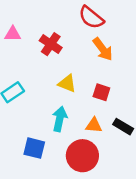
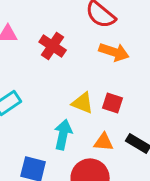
orange arrow: (103, 49) -> (114, 52), turned -35
yellow triangle: (67, 83) -> (83, 103), moved

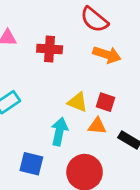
red cross: (53, 46) -> (50, 49), turned -30
orange triangle: (104, 142) -> (97, 126), moved

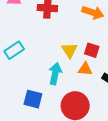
yellow triangle: (78, 102) -> (70, 50), turned 35

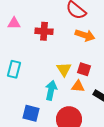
cyan rectangle: (14, 50) -> (14, 69), turned -42

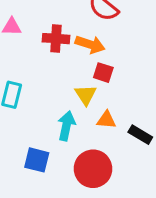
orange arrow: (85, 35) -> (90, 44), moved
red square: (84, 69) -> (103, 73), moved

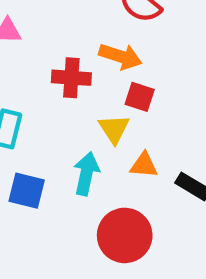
red cross: (56, 39) -> (71, 78), moved
blue square: (37, 160) -> (27, 191), moved

